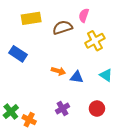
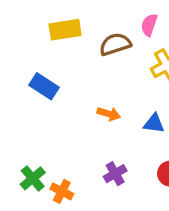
blue triangle: (77, 77) -> (154, 123), moved

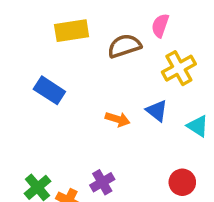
blue triangle: (154, 123) -> (157, 111), moved, turned 30
purple cross: (115, 174) -> (102, 182), moved

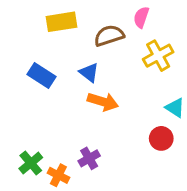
blue triangle: (157, 111) -> (89, 72), moved
orange arrow: (118, 119) -> (103, 102), size x1.4
red circle: (182, 182) -> (161, 138), moved

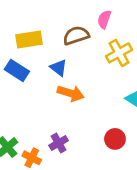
yellow rectangle: (61, 22) -> (29, 40), moved
red circle: (161, 138) -> (115, 139), moved

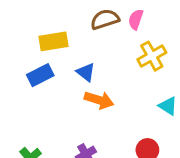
brown semicircle: (76, 35) -> (105, 19), moved
blue rectangle: (17, 70) -> (40, 75), turned -60

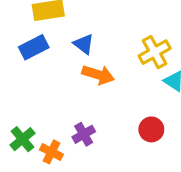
yellow cross: (152, 56) -> (155, 52), moved

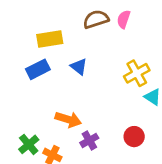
orange arrow: (98, 75) -> (68, 119), moved
purple cross: (84, 134) -> (89, 140), moved

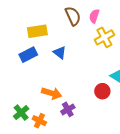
brown semicircle: (96, 19) -> (73, 16), turned 84
yellow cross: (137, 73) -> (104, 37), moved
red circle: (134, 137) -> (102, 91), moved

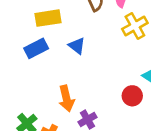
orange arrow: (52, 93) -> (66, 98), turned 60

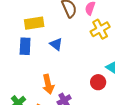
blue rectangle: (36, 48) -> (25, 46), turned -60

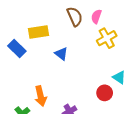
blue rectangle: (25, 46) -> (17, 49), moved, turned -48
orange arrow: (48, 84) -> (41, 96), moved

